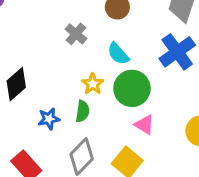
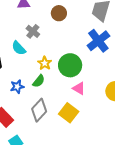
cyan semicircle: (118, 54) -> (19, 48), moved
green semicircle: (82, 111) -> (39, 81), turned 32

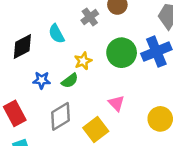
gray cross: (33, 31) -> (90, 17), moved
green circle: (70, 65) -> (122, 53), moved

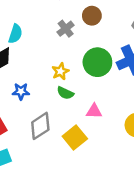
cyan semicircle: (56, 34) -> (15, 34), moved, turned -132
green semicircle: (70, 81) -> (65, 93), moved, turned 63
pink triangle: (116, 103) -> (94, 111), turned -42

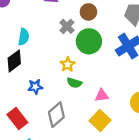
green circle: (97, 62) -> (89, 41), moved
yellow square: (75, 137) -> (100, 120), moved

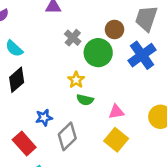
brown circle: (88, 12) -> (114, 29), moved
cyan semicircle: (24, 37) -> (14, 48), moved, turned 126
blue star: (35, 87) -> (44, 118), moved

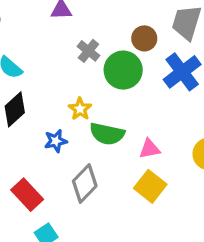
yellow star: (76, 80) -> (80, 109), moved
green semicircle: (85, 100) -> (107, 134), size x1.5
blue star: (44, 118) -> (56, 141), moved

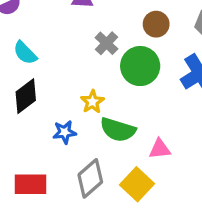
brown circle: (144, 38) -> (156, 24), moved
yellow square: (150, 186) -> (137, 184), moved
red rectangle: (27, 195) -> (30, 184), turned -52

